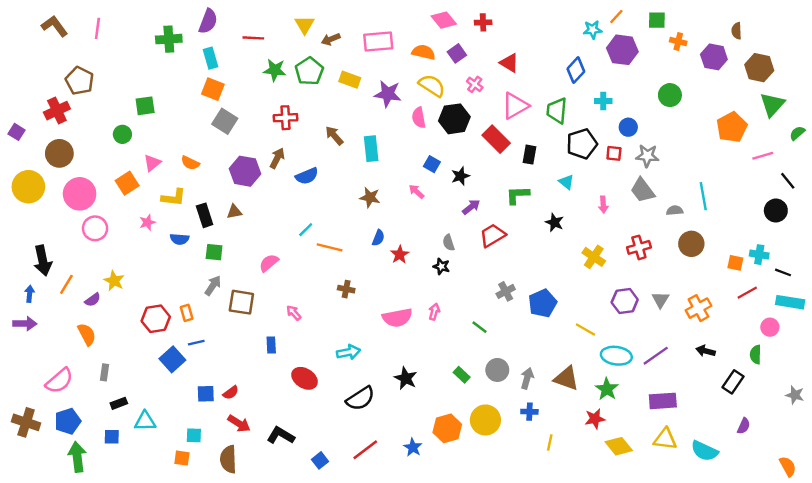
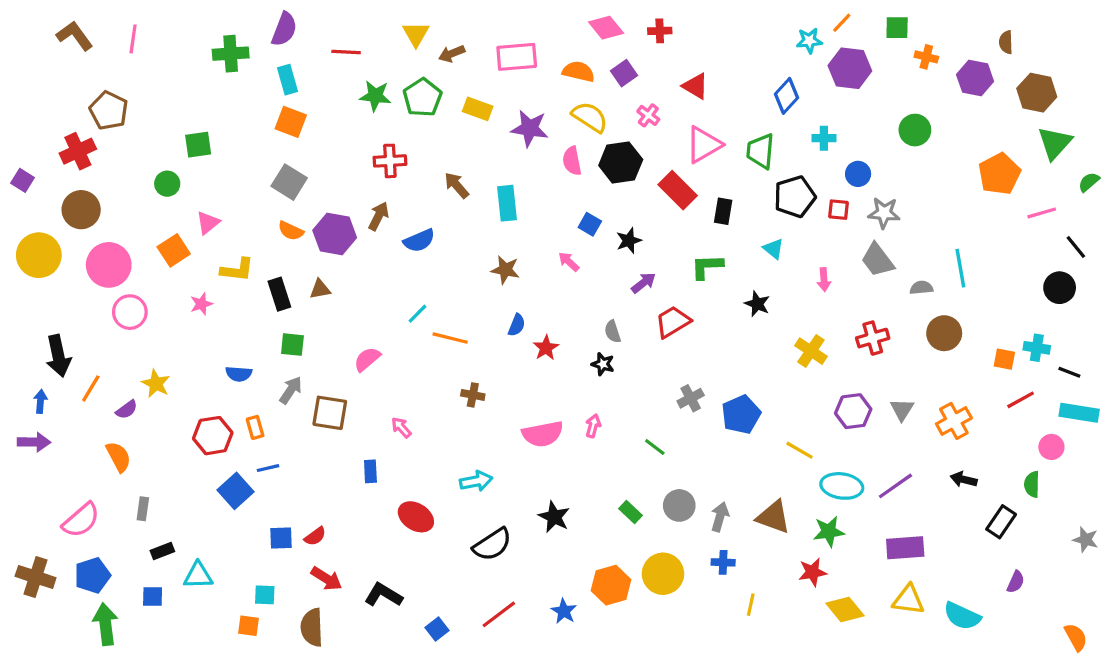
gray square: (225, 121) -> (289, 182), moved
orange semicircle: (190, 163) -> (291, 231), moved
blue semicircle: (180, 239) -> (239, 374), moved
green star: (607, 389) -> (829, 531), turned 30

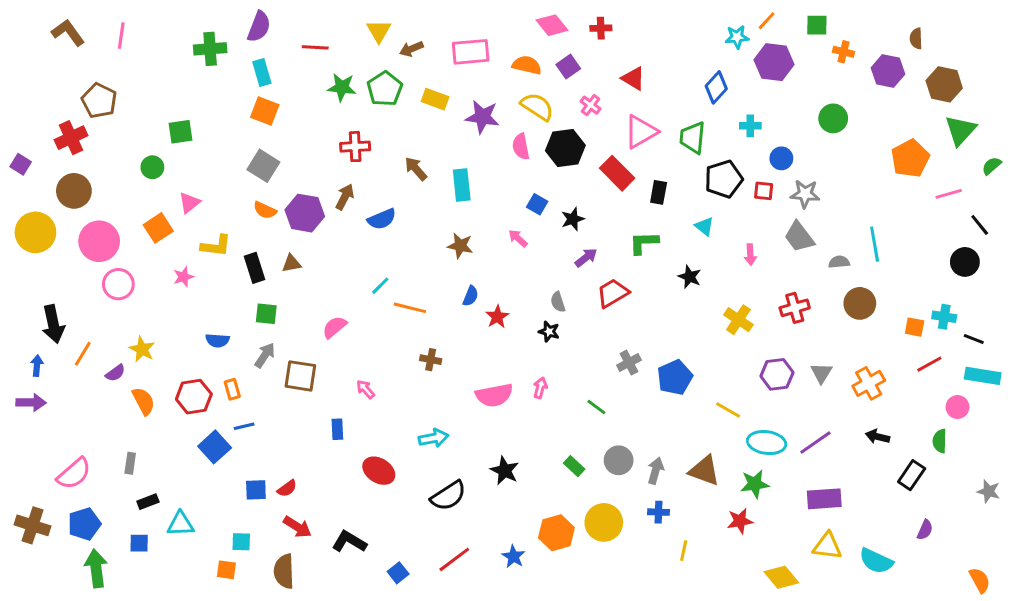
orange semicircle: (118, 457) -> (143, 401), moved
yellow diamond: (845, 610) -> (781, 577), moved

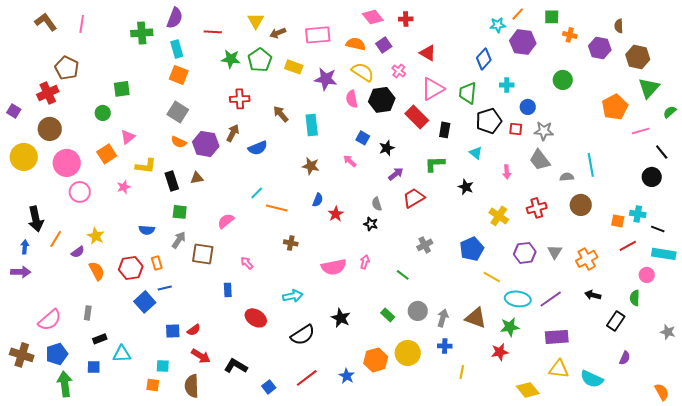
blue pentagon: (675, 377) -> (472, 249), moved

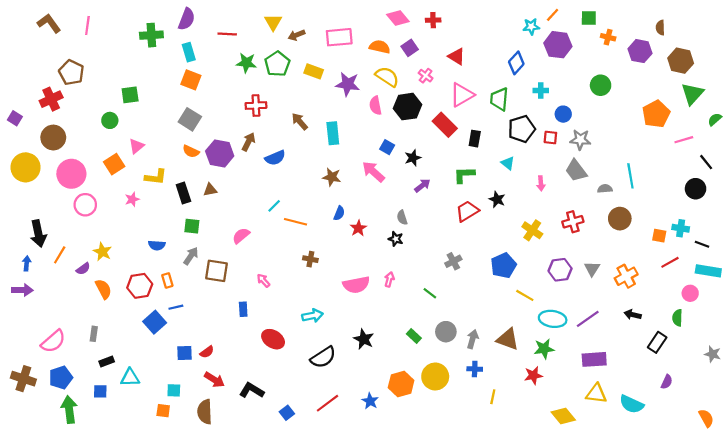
pink arrow: (350, 161) -> (373, 172), size x1.6
red trapezoid: (414, 198) -> (467, 211), moved

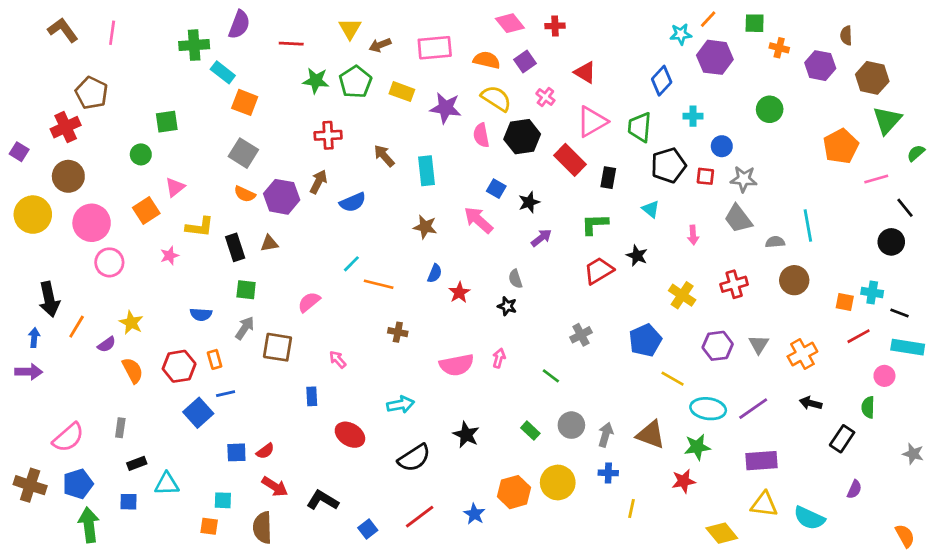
cyan rectangle: (189, 52) -> (223, 72), moved, turned -36

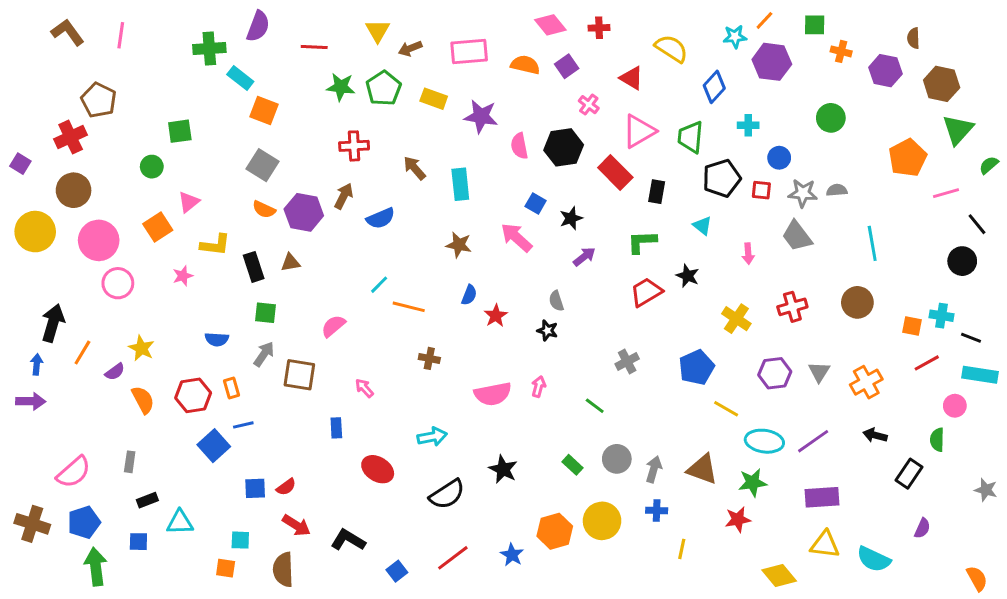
yellow semicircle: (496, 98) -> (671, 48), moved
gray semicircle: (775, 242) -> (837, 190), moved
black arrow: (49, 299) -> (53, 323), turned -152

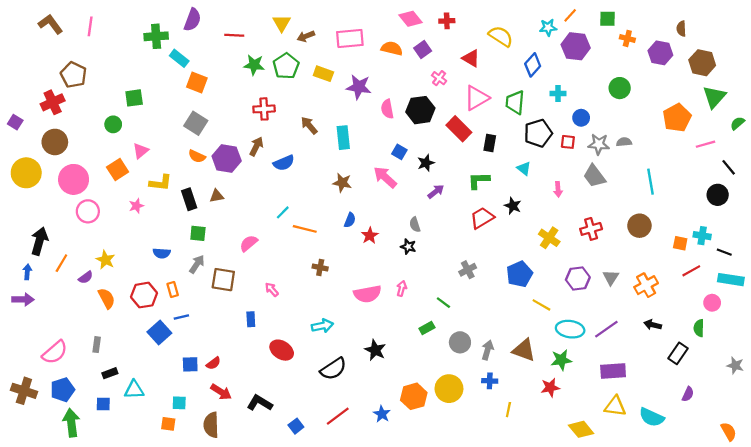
green rectangle: (572, 465) -> (427, 328), moved, turned -72

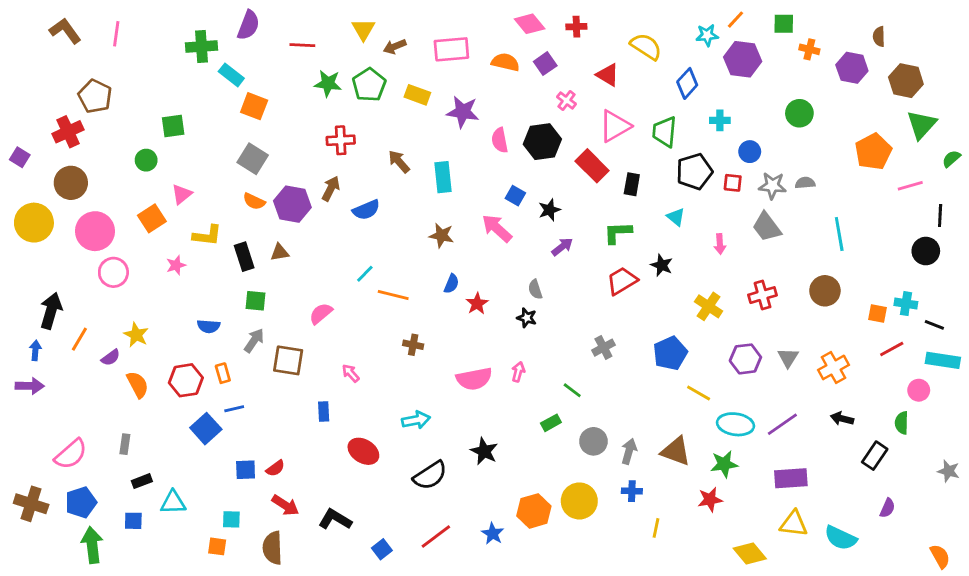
black line: (729, 167) -> (940, 216), turned 42

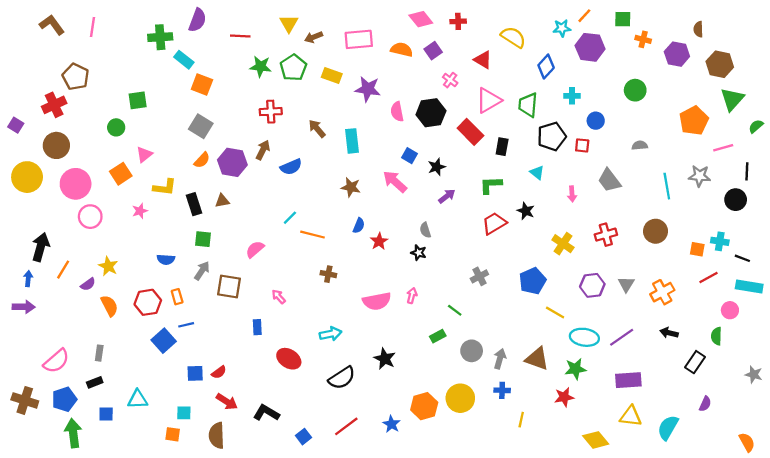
gray star: (772, 186) -> (700, 176), moved
orange semicircle: (254, 201) -> (202, 160), turned -72
black rectangle: (142, 481) -> (95, 382), moved
cyan semicircle: (841, 538) -> (668, 428), turned 95

